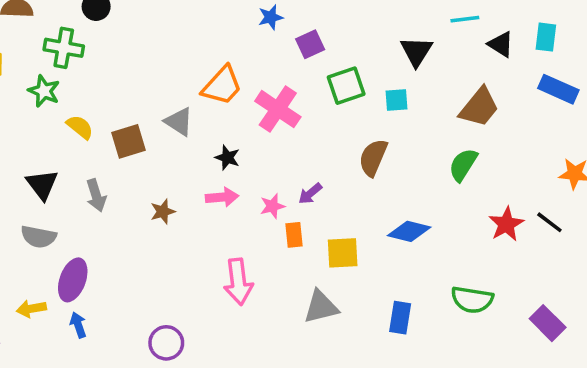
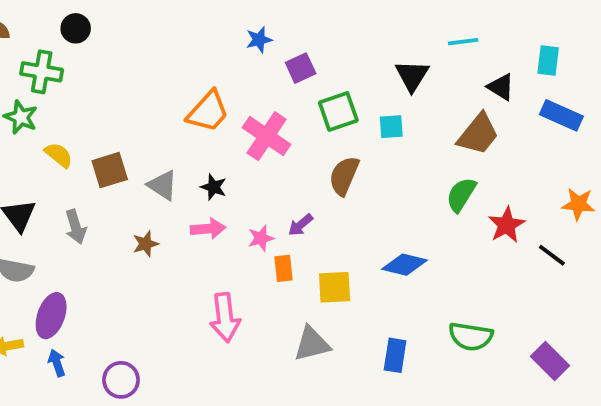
black triangle: (501, 44) -> (501, 87), moved
gray triangle: (179, 122) -> (163, 185), moved
brown semicircle: (373, 158) -> (344, 176), moved
red star: (506, 224) -> (507, 225), moved
purple circle: (166, 343) -> (121, 380), moved

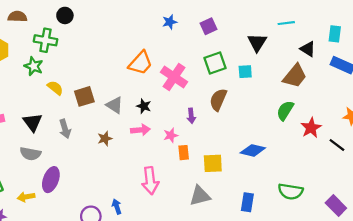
purple square: (301, 68) -> (208, 26), moved
purple arrow: (301, 225) -> (191, 116), moved, turned -56
blue arrow: (57, 363) -> (117, 207), moved

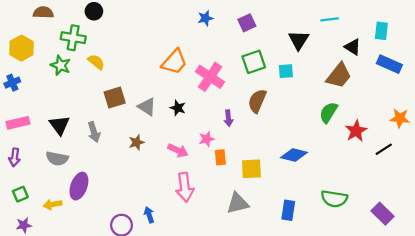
yellow semicircle: (55, 88) -> (96, 62), moved
pink arrow: (140, 130) -> (178, 150), moved, turned 30
black line: (337, 145) -> (384, 149), turned -70

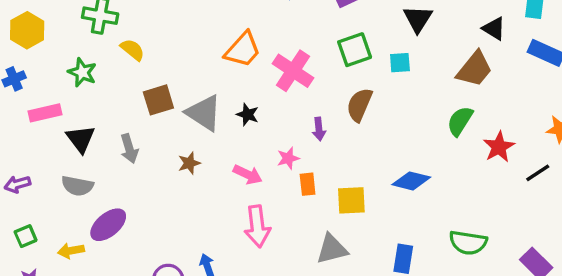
green star: (61, 65) -> (82, 72), moved
gray triangle: (147, 107) -> (204, 113), size x1.4
pink rectangle: (18, 123) -> (45, 113), moved
purple arrow: (15, 157) -> (17, 184), turned 66
purple ellipse: (79, 186) -> (108, 225), turned 30

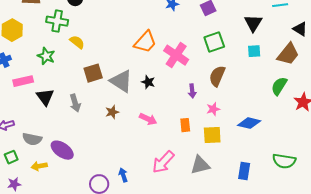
cyan square: (400, 63) -> (254, 51), moved
pink star: (288, 158) -> (213, 109), moved
gray semicircle: (77, 186) -> (32, 139), moved
purple ellipse: (108, 225) -> (62, 150), turned 75
pink arrow: (257, 226) -> (163, 162), moved, turned 50

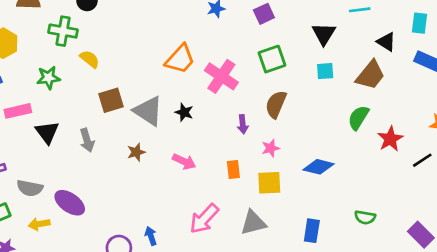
green star: (46, 56) -> (48, 78), turned -30
green semicircle: (284, 161) -> (365, 217), size x0.7

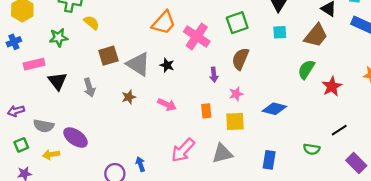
black line: (422, 160) -> (339, 130), moved

